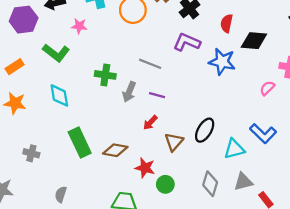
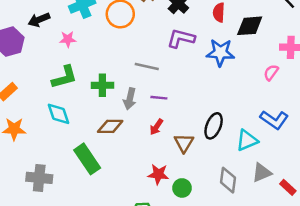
green L-shape: (56, 53) -> (64, 77), moved, turned -44
brown diamond: (115, 150) -> (110, 126), moved
gray cross: (31, 153) -> (39, 178), size x1.5

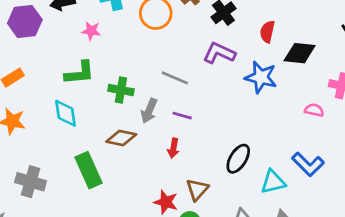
pink semicircle: (271, 72) -> (314, 110), turned 56
red arrow: (156, 127) -> (173, 148), turned -35
brown triangle: (184, 143) -> (197, 190), moved

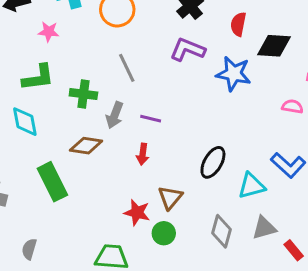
gray line: (175, 78) -> (127, 68), moved, turned 44

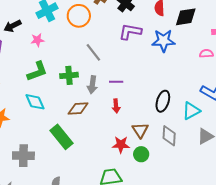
gray diamond: (221, 231) -> (169, 136), moved

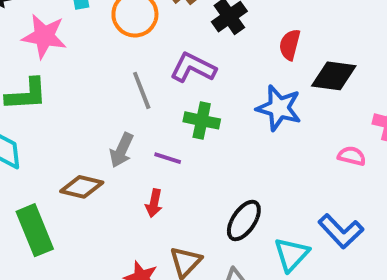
purple L-shape: (130, 32) -> (193, 68), moved
pink star: (37, 40) -> (44, 36), size x1.6
green cross: (69, 75) -> (202, 120), moved
cyan triangle: (191, 111) -> (291, 254), turned -36

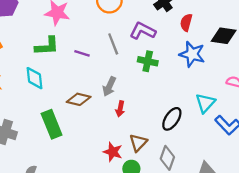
red semicircle: (290, 45) -> (186, 22), moved
gray arrow: (122, 150) -> (109, 86), moved
purple line: (168, 158) -> (82, 53), moved
cyan triangle: (291, 254) -> (205, 103), moved

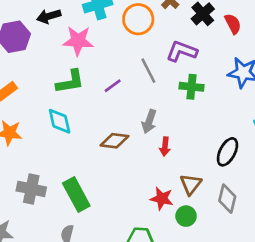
red semicircle: (186, 22) -> (233, 24), moved, turned 144
purple line: (82, 53) -> (113, 86), turned -48
green rectangle: (52, 124) -> (76, 194), moved

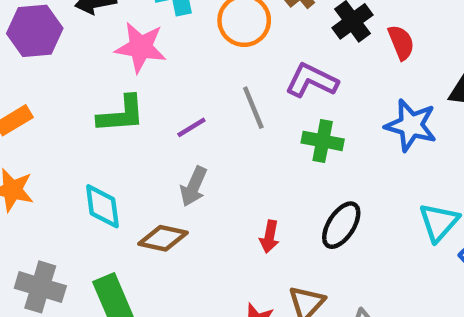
cyan diamond: (60, 121) -> (102, 206), moved
gray arrow: (149, 121) -> (194, 186), moved
brown diamond: (115, 141) -> (163, 238), moved
black ellipse: (227, 152) -> (341, 225), moved

